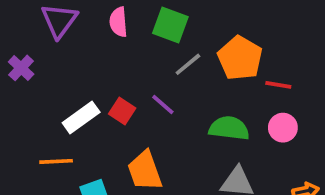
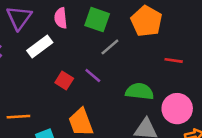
orange pentagon: (240, 58) -> (147, 21), moved
white rectangle: (81, 117) -> (40, 46), moved
pink circle: (283, 128) -> (177, 109), moved, size x1.5

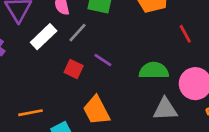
gray line: (110, 47) -> (78, 33), moved
red line: (174, 60) -> (185, 34), turned 60

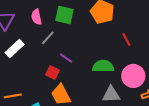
white rectangle: (44, 37) -> (15, 48), moved
red square: (74, 69) -> (52, 73), moved

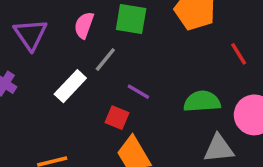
pink semicircle: (36, 17) -> (84, 25), turned 35
white rectangle: (15, 48) -> (70, 86), moved

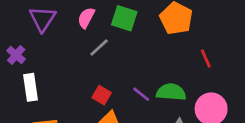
white rectangle: (70, 86) -> (31, 87), moved, turned -60
purple line: (138, 92) -> (141, 94), moved

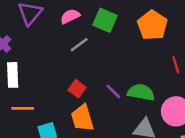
pink semicircle: (86, 18) -> (70, 16), turned 30

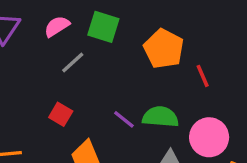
orange pentagon: (152, 25) -> (164, 49), moved
red square: (77, 89) -> (61, 114), moved

